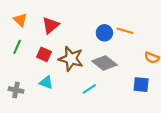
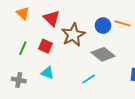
red triangle: (50, 25) -> (52, 18), turned -36
green line: (17, 47) -> (23, 48), moved
brown star: (71, 59) -> (73, 35), moved, turned 30

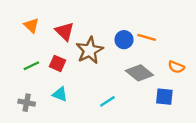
green line: (23, 48) -> (31, 66), turned 40
gray diamond: (103, 54) -> (139, 73), moved

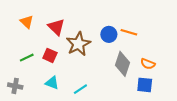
orange semicircle: (176, 67) -> (148, 64), moved
gray diamond: (139, 73) -> (123, 64), turned 70
cyan line: (107, 101) -> (80, 89), moved
gray cross: (27, 103) -> (15, 86), moved

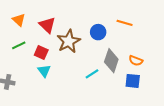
orange line: (129, 32) -> (125, 23), moved
green line: (27, 58) -> (19, 45), moved
cyan triangle: (52, 83) -> (44, 71), moved, turned 32
cyan line: (80, 89) -> (92, 74), moved

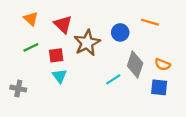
red square: (41, 52) -> (56, 55), turned -32

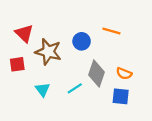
brown star: (87, 43) -> (48, 52), turned -30
cyan triangle: (60, 76) -> (43, 90), moved

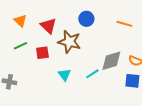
blue circle: (82, 41) -> (86, 19), moved
gray diamond: (96, 73) -> (111, 61), turned 55

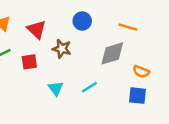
brown star: (69, 42) -> (62, 49), size x0.7
gray diamond: (111, 61) -> (112, 53), moved

